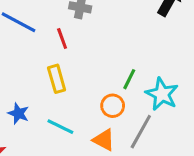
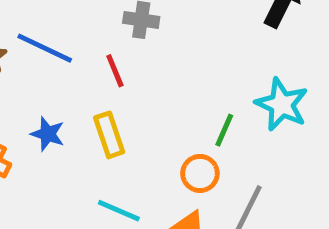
cyan star: (162, 94) -> (282, 104), moved
blue star: (18, 113) -> (48, 134), moved

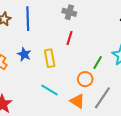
blue line: (45, 48) -> (28, 19), turned 55
red line: (115, 71) -> (70, 38), moved, turned 32

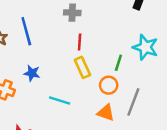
yellow rectangle: (50, 58) -> (82, 67), moved
cyan line: (49, 90) -> (60, 101), moved

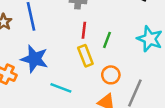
green line: (118, 63) -> (107, 40), moved
blue star: (32, 73) -> (34, 59), size x1.6

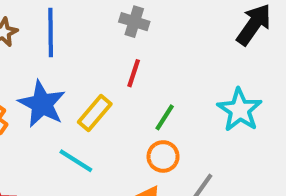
green line: (107, 40) -> (165, 117), moved
yellow rectangle: (85, 56) -> (95, 113), moved, turned 50

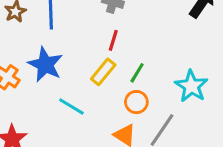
cyan star: (240, 110) -> (191, 86), moved
yellow rectangle: (95, 113) -> (103, 72), moved

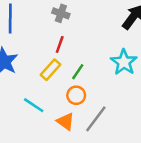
cyan star: (191, 86) -> (124, 62), moved
cyan line: (71, 106) -> (34, 105), moved

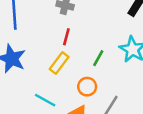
green line: (78, 72) -> (98, 58), moved

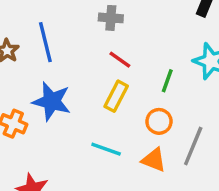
red line: (66, 37) -> (120, 60), turned -60

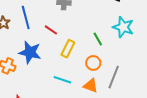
red line: (120, 60) -> (51, 30), moved
green line: (167, 81) -> (98, 39), turned -48

